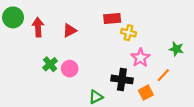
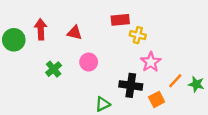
green circle: (13, 17) -> (14, 40), moved
red triangle: (70, 30) -> (75, 33), turned 40
green star: (176, 49) -> (196, 84), moved
pink circle: (70, 69) -> (89, 62), moved

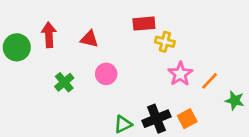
orange line: (175, 81) -> (210, 81), moved
black cross: (131, 85) -> (156, 119), moved, turned -30

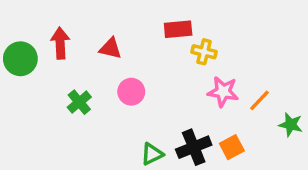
pink star: (180, 74) -> (223, 92), turned -30

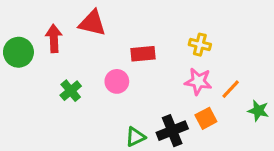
red rectangle: (178, 29) -> (143, 54), moved
red triangle: (110, 48) -> (92, 23), moved, size x1.4
yellow cross: (204, 52) -> (200, 45), moved
orange square: (232, 147) -> (206, 118), moved

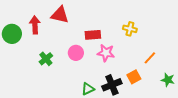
pink star: (198, 81) -> (106, 53), moved
green star: (258, 111) -> (168, 80), moved

